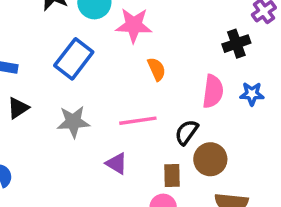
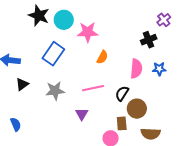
orange semicircle: (157, 69) -> (102, 57), turned 56
purple triangle: (117, 164) -> (82, 114), turned 32
brown rectangle: (172, 176) -> (122, 123), moved

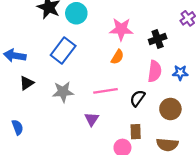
pink star: (88, 32) -> (121, 29), moved
black cross: (149, 40) -> (158, 39), moved
brown circle: (137, 109) -> (170, 109), moved

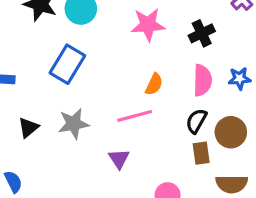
orange semicircle: (117, 57) -> (154, 84), moved
black triangle: (27, 83) -> (28, 128), moved
black semicircle: (137, 98) -> (196, 121), moved
brown rectangle: (136, 132) -> (201, 153), moved

